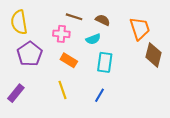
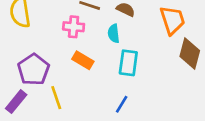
cyan semicircle: (93, 39) -> (114, 33), turned 104
purple pentagon: (30, 54) -> (33, 70), moved
yellow line: (62, 90) -> (56, 98), moved

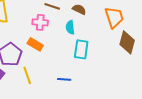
orange rectangle: (83, 60) -> (35, 44), moved
blue line: (122, 104) -> (64, 79), moved, turned 64

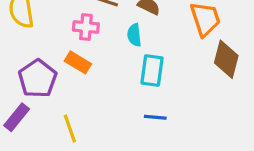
yellow line: (27, 75) -> (70, 129), moved
blue line: (64, 79) -> (155, 117), moved

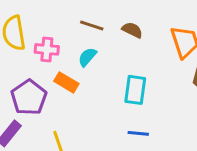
pink cross: (86, 27) -> (47, 49), moved
cyan semicircle: (134, 35) -> (87, 57), moved, turned 48

